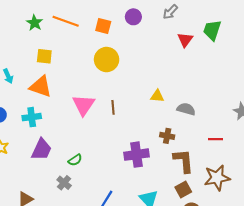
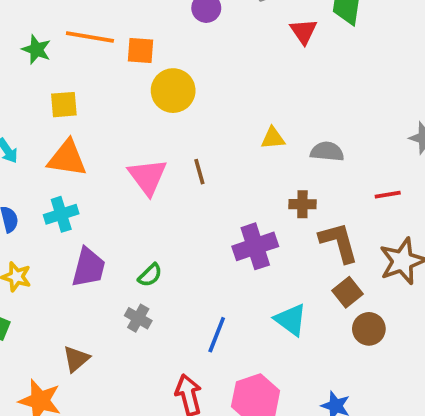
orange square: (103, 26) -> (140, 51), moved

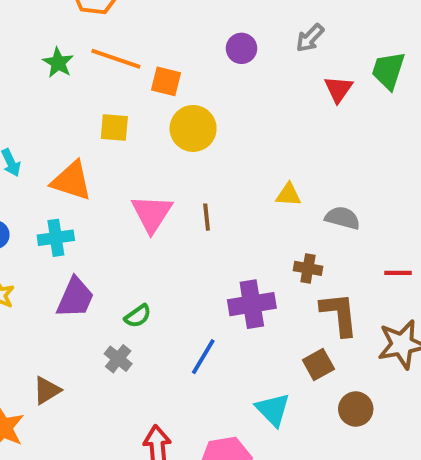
yellow square: (64, 105) -> (114, 128), moved
brown square: (348, 292) -> (318, 364), moved
cyan triangle: (291, 320) -> (273, 409), moved
blue line: (217, 335) -> (203, 357), moved

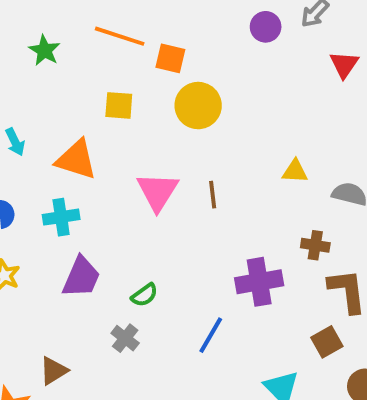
purple circle: (241, 48) -> (266, 27), moved
green star: (58, 63) -> (44, 50), moved

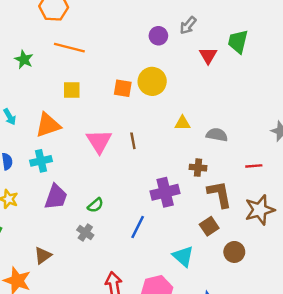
orange square: (170, 58) -> (123, 88), moved
yellow circle: (198, 106) -> (152, 81), moved
orange triangle: (76, 160) -> (48, 125), turned -32

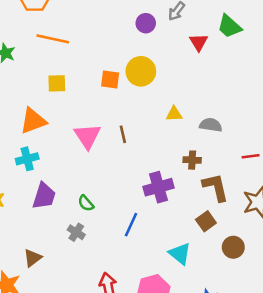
green trapezoid: (238, 42) -> (229, 26), turned -60
green semicircle: (95, 205) -> (86, 203), turned 91

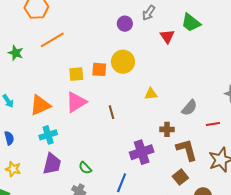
orange line: (53, 39) -> (52, 40), turned -40
yellow square: (57, 83) -> (76, 74), moved
gray semicircle: (211, 125) -> (189, 108), moved, turned 126
pink triangle: (87, 136) -> (76, 102), moved, turned 35
cyan cross: (27, 159) -> (48, 135), moved

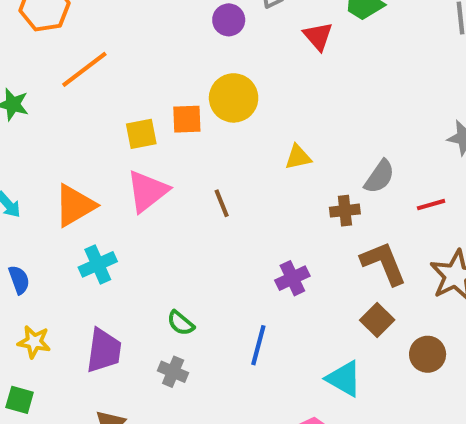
brown cross: (167, 129) -> (345, 211), moved
purple cross: (142, 152) -> (292, 278), size x0.7
purple trapezoid: (52, 164) -> (104, 351), moved

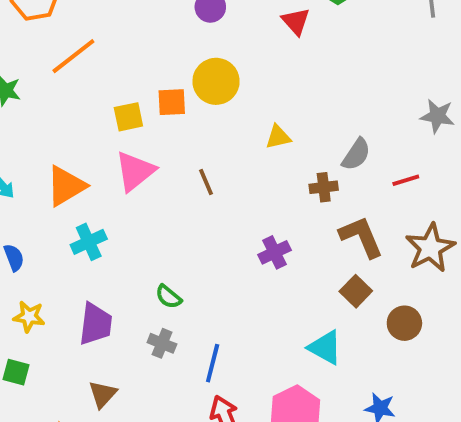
blue line: (258, 345) -> (213, 363), moved

